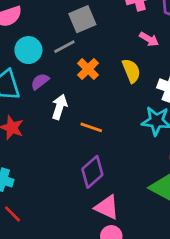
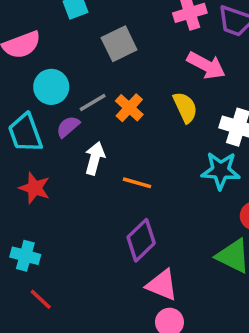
pink arrow: (149, 39) -> (206, 65), size x1.5
gray line: (64, 47) -> (93, 102), moved

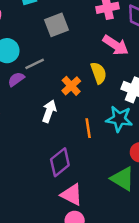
orange cross: (129, 108) -> (71, 86), moved
white arrow: (95, 158) -> (49, 111), moved
orange line: (137, 183) -> (88, 128), moved, turned 60

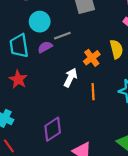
orange line: (88, 128) -> (93, 92), moved
purple diamond: (60, 162) -> (53, 129), moved

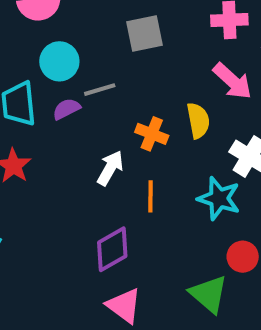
orange cross: (92, 58) -> (152, 134), turned -35
purple diamond: (53, 129) -> (112, 249), moved

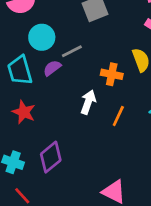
orange line: (150, 196) -> (118, 116), turned 35
purple diamond: (112, 249) -> (51, 157), moved

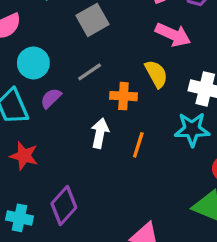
gray line: (72, 51) -> (90, 72), moved

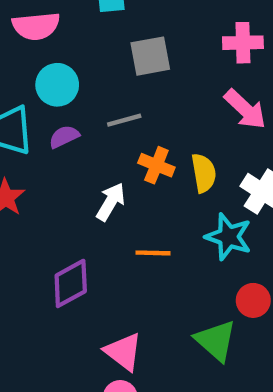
yellow semicircle: (156, 74) -> (204, 173), moved
orange line: (138, 145) -> (153, 253), moved, turned 55
purple diamond: (64, 206) -> (71, 283), moved

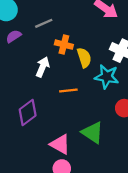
yellow semicircle: (204, 173) -> (84, 58), moved
green triangle: (216, 341) -> (93, 133), moved

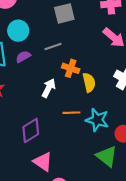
cyan star: (107, 77) -> (97, 120), moved
green triangle: (93, 133) -> (107, 156), moved
pink triangle: (60, 144) -> (43, 162), moved

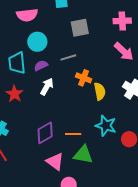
white arrow: (49, 88) -> (47, 87), moved
orange line: (71, 113) -> (73, 134), moved
green triangle: (107, 156) -> (83, 155), moved, turned -30

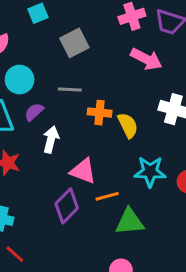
gray line: (68, 57) -> (70, 90), turned 35
pink triangle: (55, 162) -> (83, 171), moved

